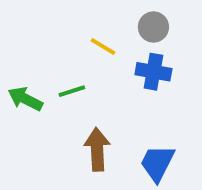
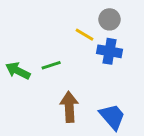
yellow line: (103, 46) -> (85, 35), moved
blue trapezoid: (157, 163) -> (112, 117), turned 112

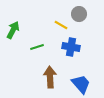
blue cross: (110, 51) -> (71, 47), moved
green arrow: (18, 71) -> (13, 30), moved, turned 90

